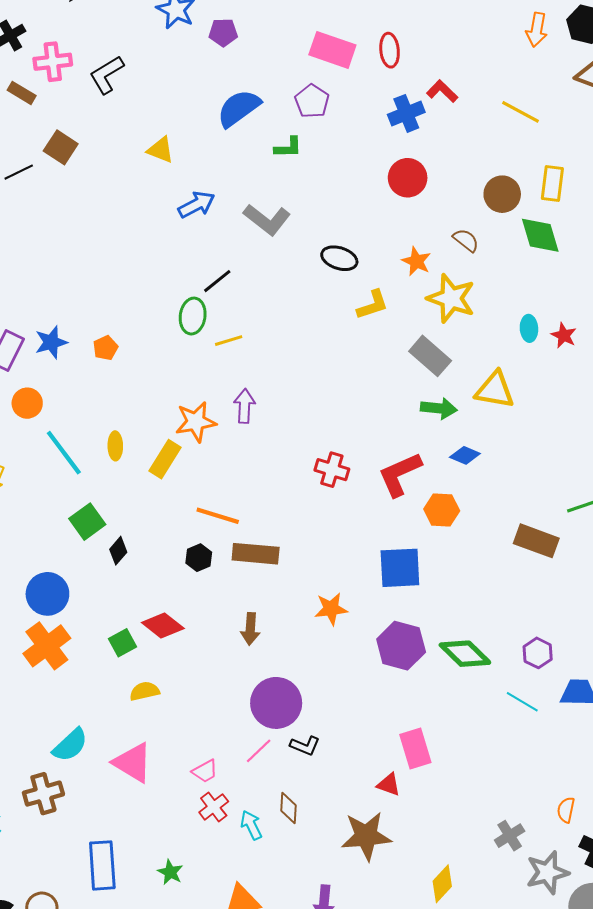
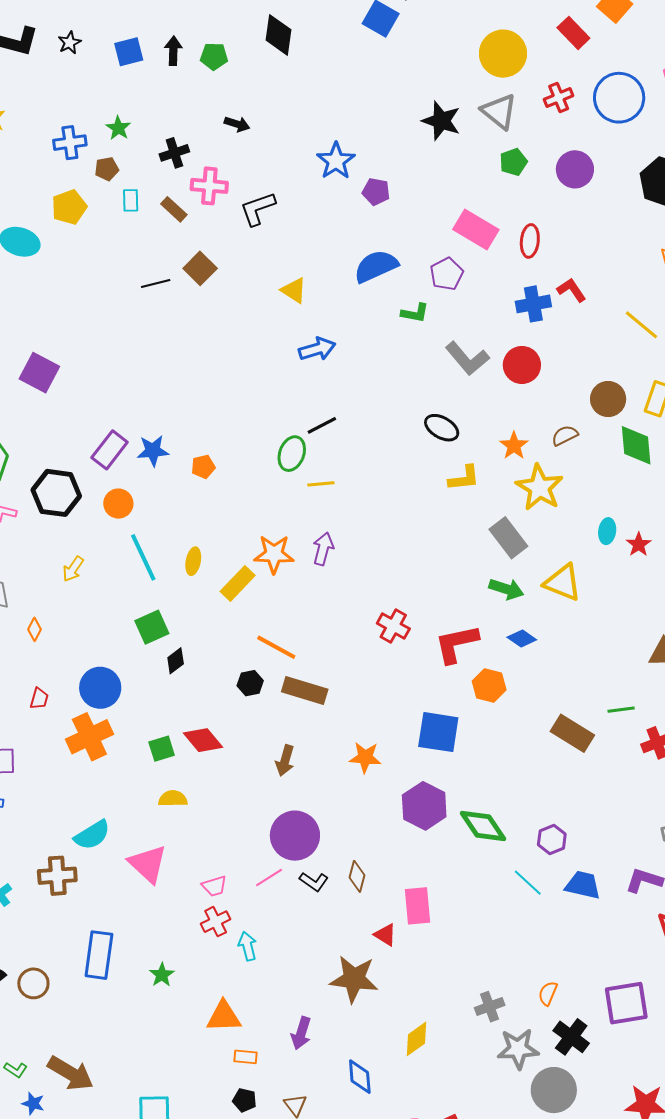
gray L-shape: (267, 220) -> (467, 359), moved
brown semicircle: (466, 240) -> (565, 435), turned -76
brown diamond: (289, 808) -> (357, 876), moved

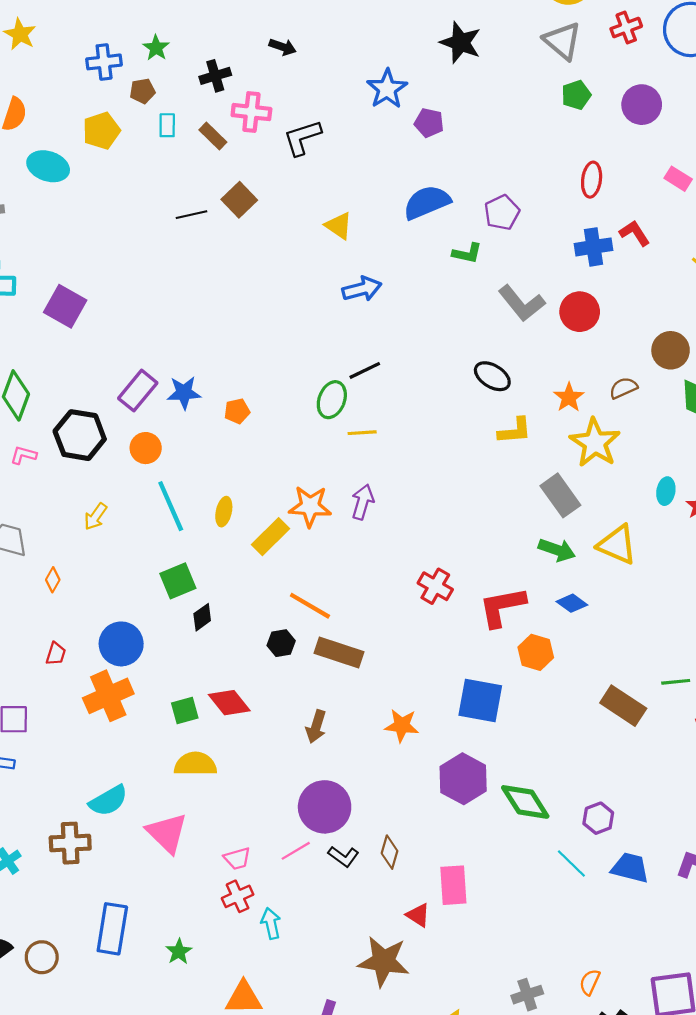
black star: (441, 121) -> (461, 43), moved
pink rectangle: (476, 229) -> (678, 179), moved, size x0.6
yellow semicircle: (173, 799) -> (195, 764), size x1.4

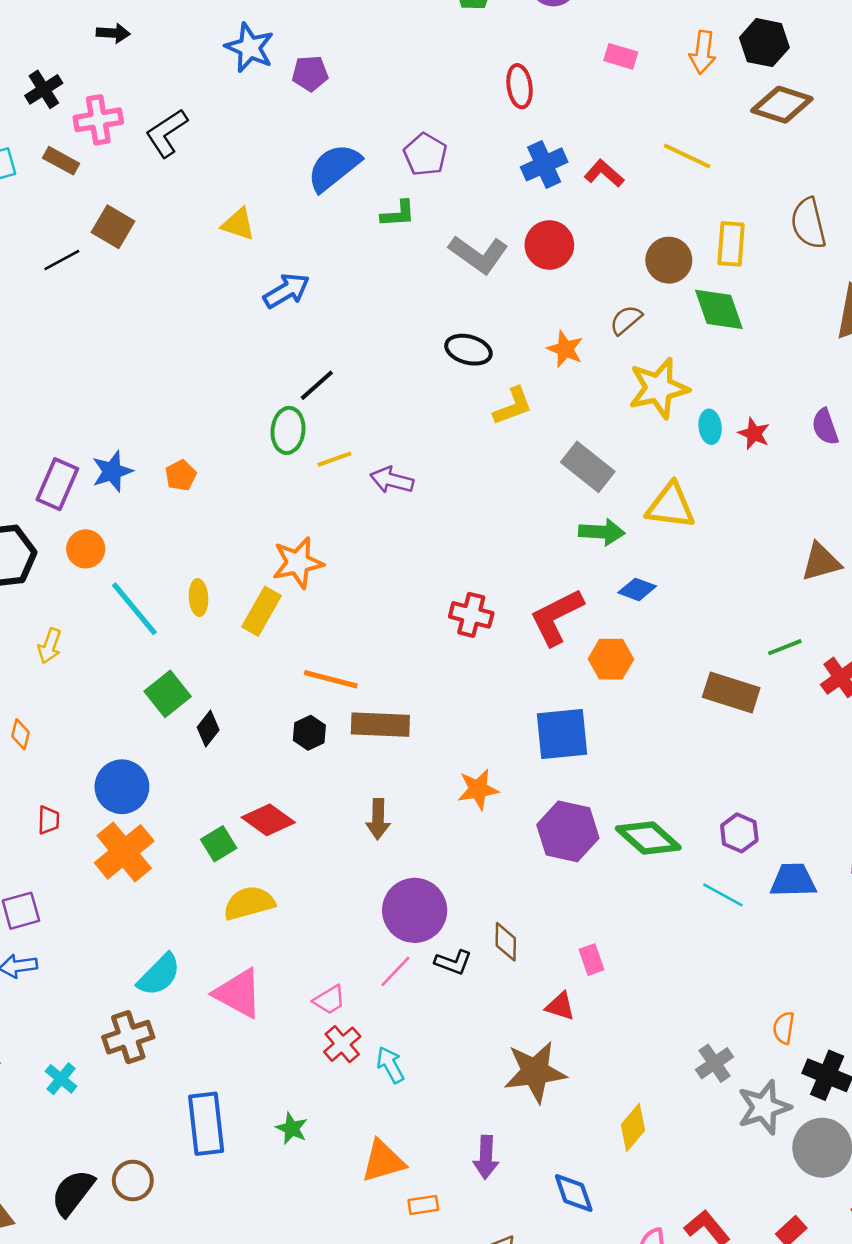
red L-shape: (635, 233) -> (604, 173), moved
yellow star: (595, 443) -> (659, 388), moved, turned -30
purple arrow: (363, 502) -> (392, 480), moved, turned -76
pink rectangle: (453, 885) -> (592, 960), size x0.6

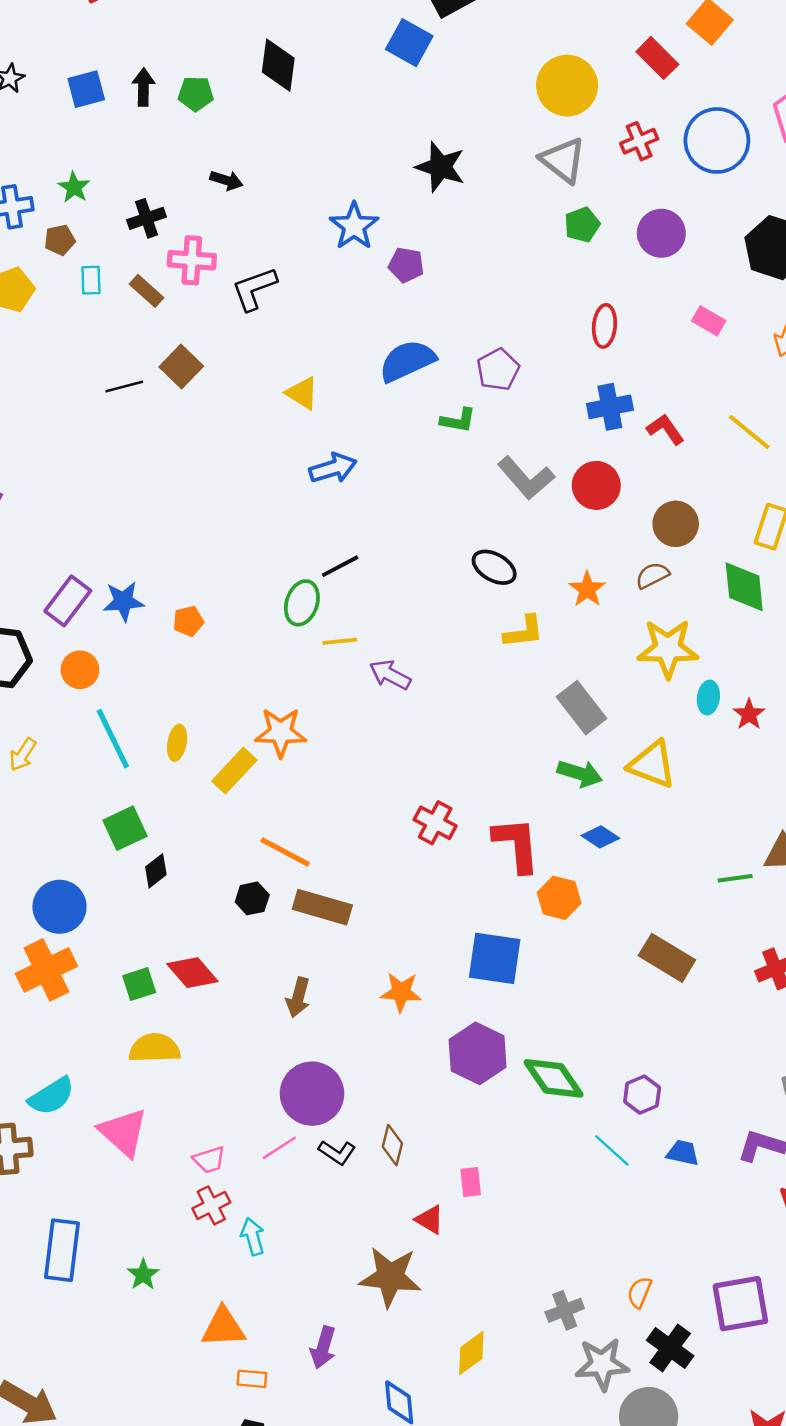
brown circle: (669, 260) -> (676, 524), moved
red L-shape: (556, 617) -> (517, 845), turned 98
green line: (785, 647) -> (735, 878), moved
blue trapezoid: (793, 880) -> (683, 1153), size x0.7

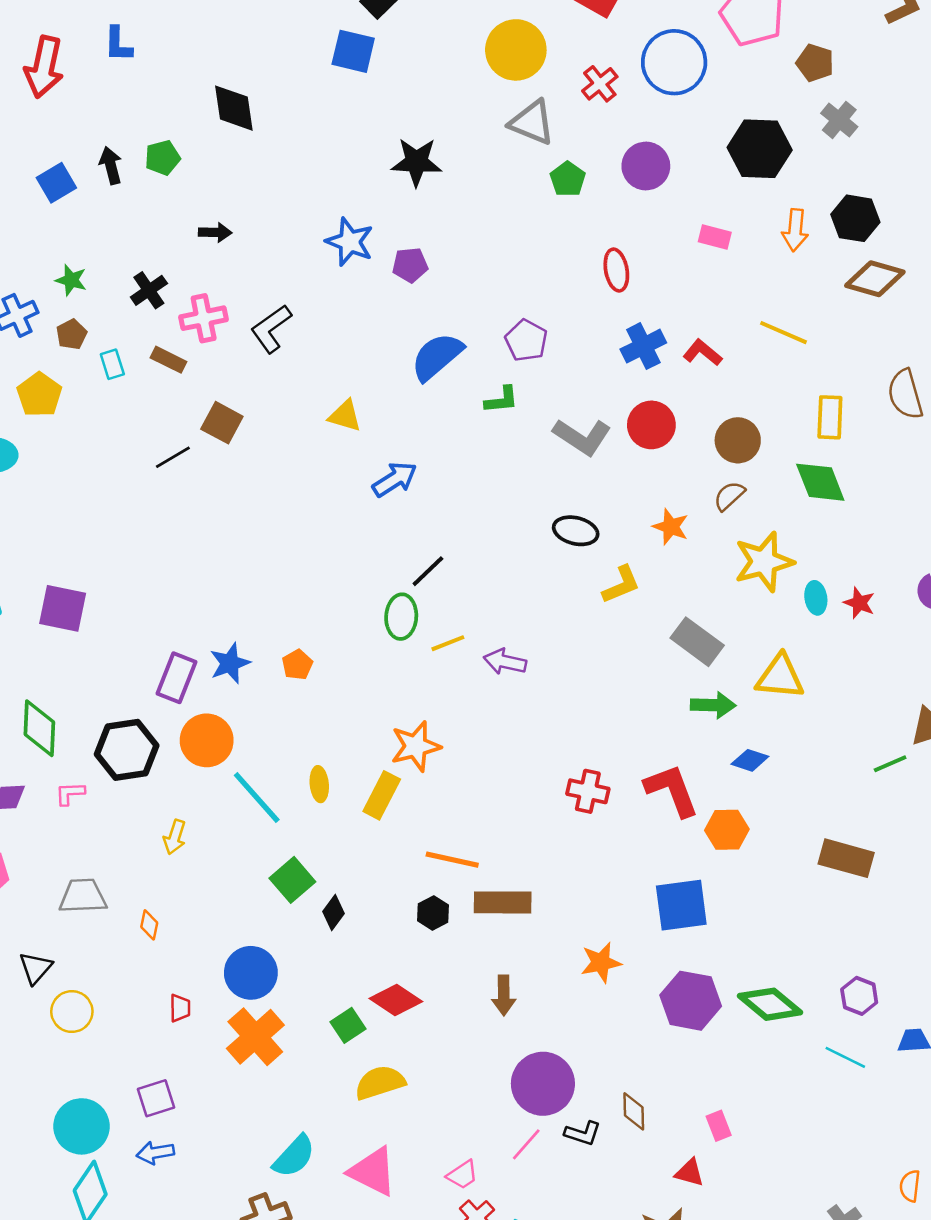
orange circle: (80, 670) -> (207, 740), size x1.4

